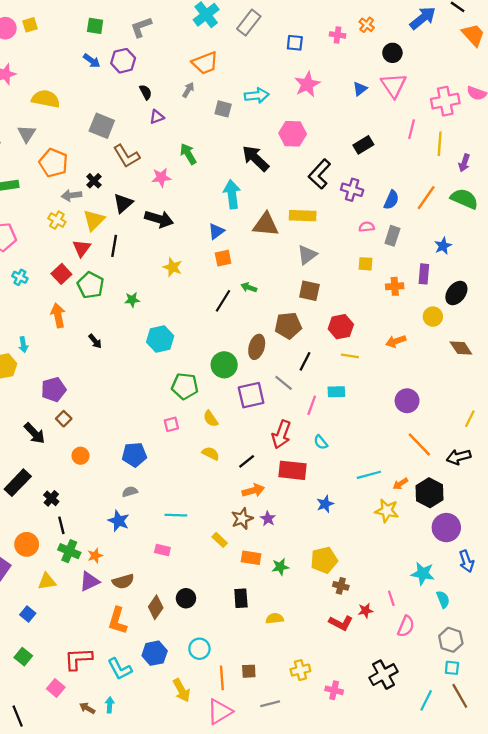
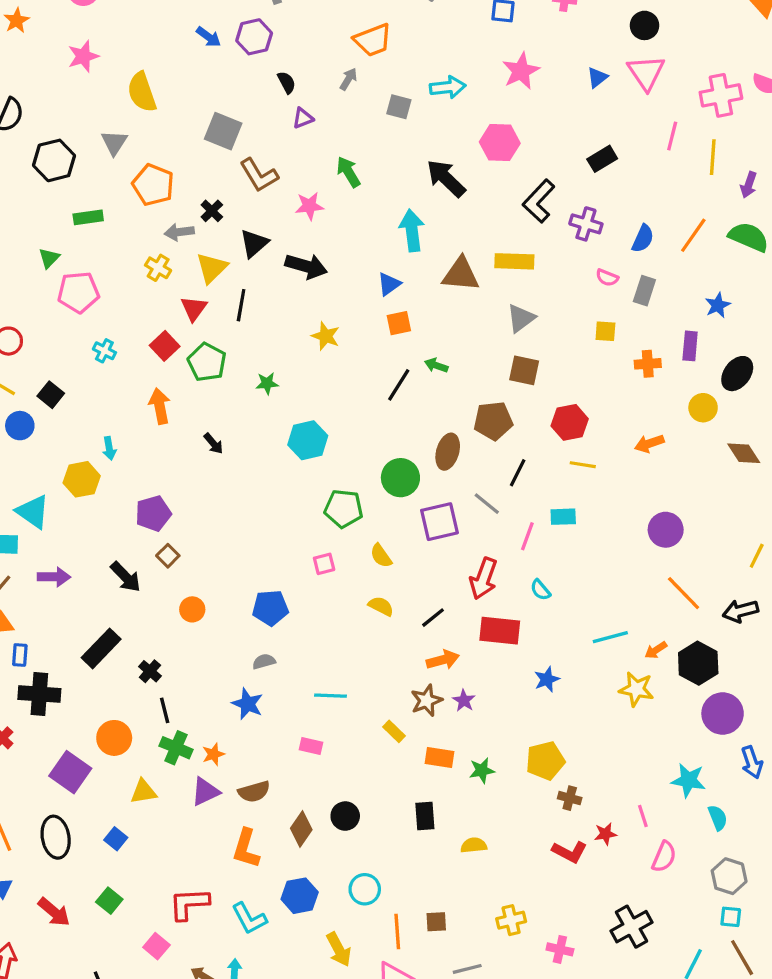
yellow semicircle: (46, 99) -> (142, 92), turned -120
pink semicircle: (367, 227) -> (607, 278), turned -152

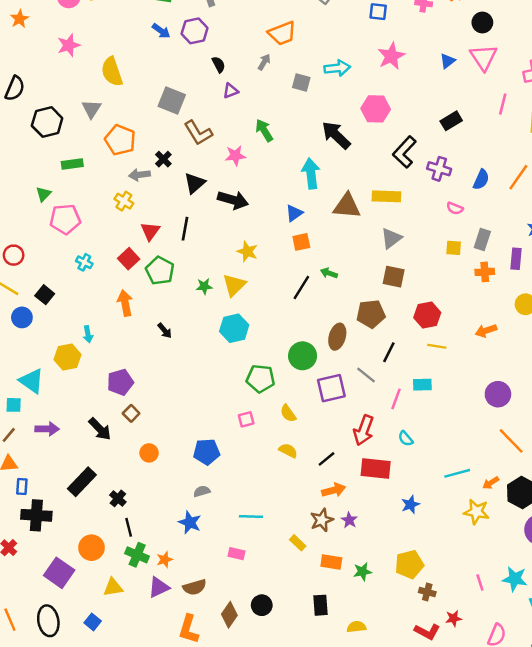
yellow triangle: (212, 268) -> (234, 285), moved
gray rectangle: (644, 291) -> (482, 240), moved
pink line: (643, 816) -> (480, 582), moved

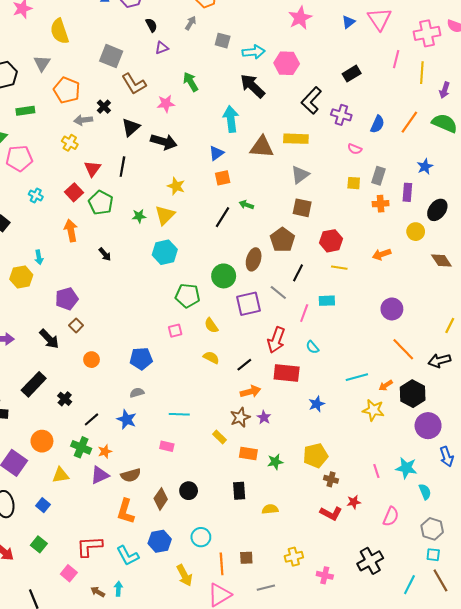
cyan arrow: (337, 68) -> (254, 52), moved
brown pentagon: (371, 314) -> (282, 240), turned -30
black line: (129, 527) -> (92, 419), moved, turned 63

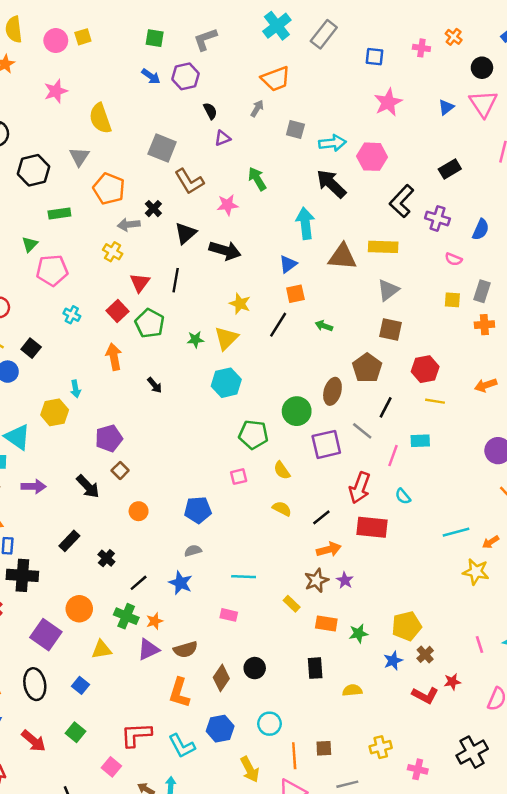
black line: (223, 217) -> (278, 325), moved
black rectangle: (34, 384) -> (69, 541), size x0.7
blue star: (317, 404) -> (393, 661), moved
brown cross: (331, 479) -> (425, 654), turned 32

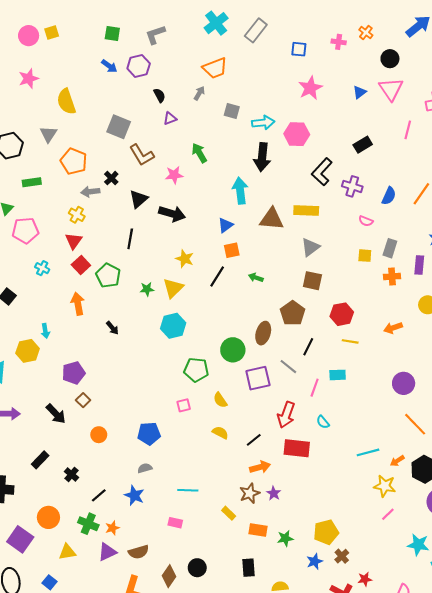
black arrow: (331, 184) -> (262, 157), turned -128
red triangle: (140, 283) -> (74, 241), moved
pink line: (479, 645) -> (388, 514), moved, turned 64

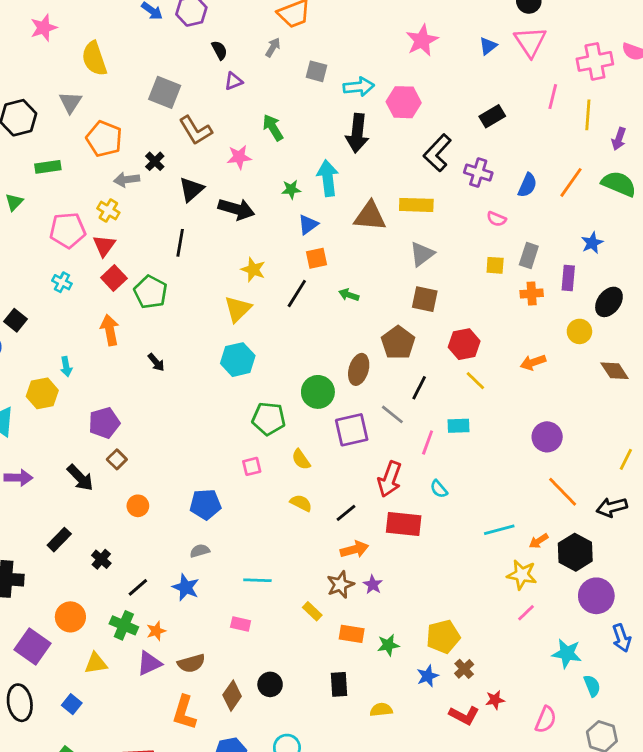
pink pentagon: (25, 230) -> (68, 230), moved
green star: (147, 289) -> (291, 189), moved
yellow line: (350, 341) -> (475, 381), turned 35

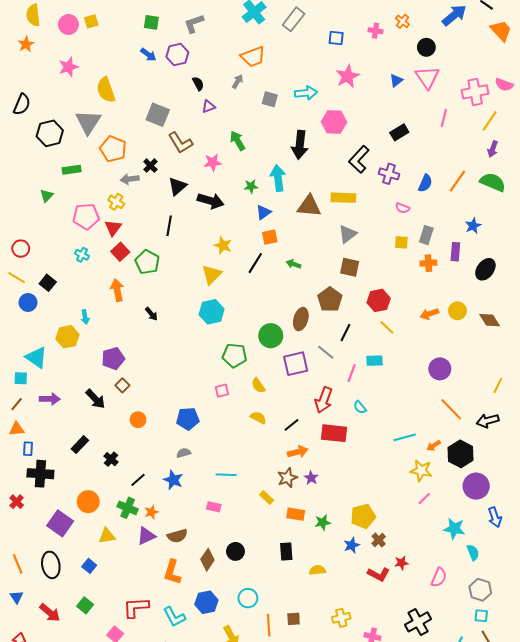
cyan arrow: (359, 87) -> (306, 93), moved
gray triangle: (70, 102) -> (88, 122), size x1.5
yellow line: (588, 115) -> (490, 121), moved, turned 30
yellow circle: (579, 331) -> (457, 311), moved

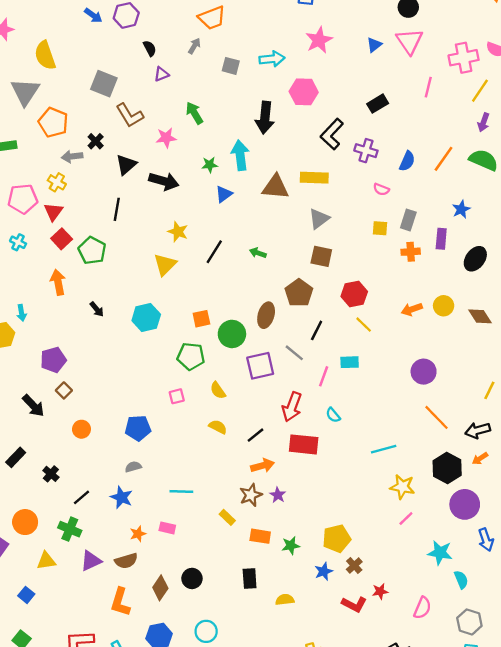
orange square: (270, 237) -> (201, 319), moved
cyan hexagon: (212, 312) -> (146, 318), moved
orange arrow: (434, 446) -> (480, 459), moved
orange star: (151, 512) -> (138, 534), moved

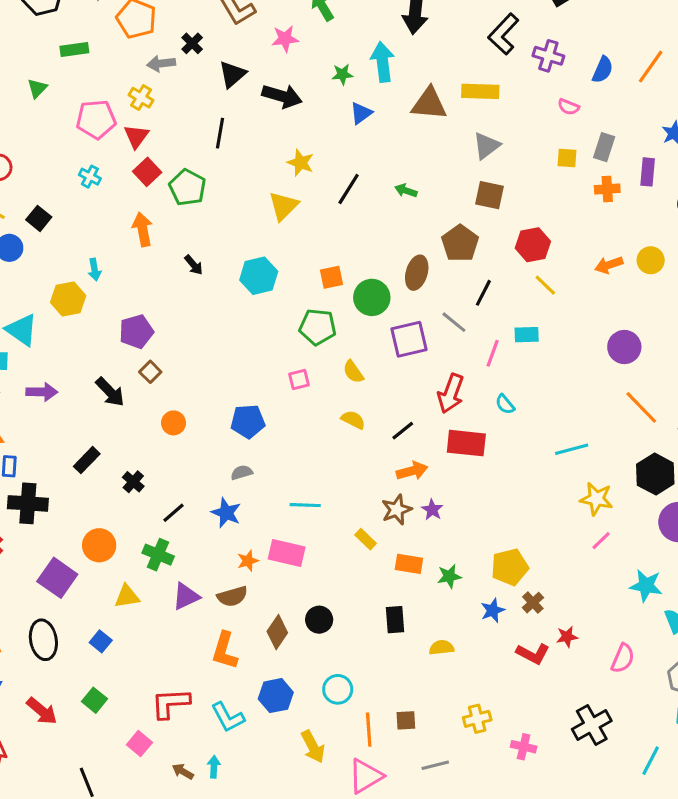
pink rectangle: (167, 528) -> (287, 553), size x1.6

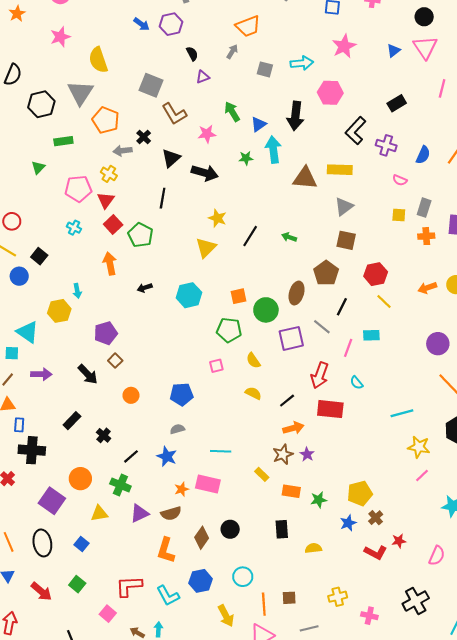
blue triangle: (361, 113) -> (259, 124), moved
black arrow: (194, 265) -> (145, 288), turned 112

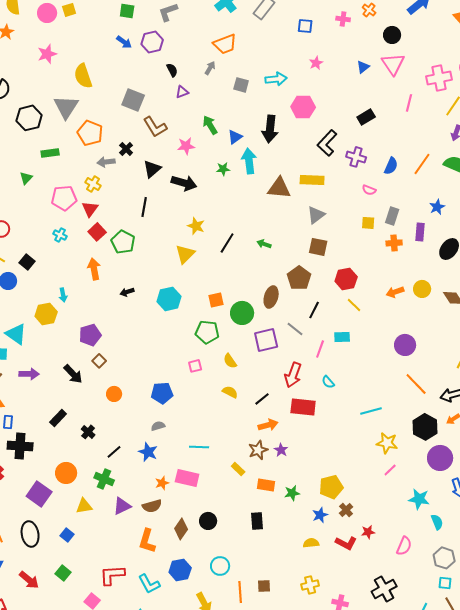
pink star: (344, 46) -> (316, 63), size x0.6
yellow semicircle: (313, 548) -> (311, 543), moved

